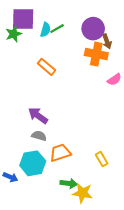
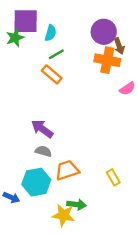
green line: (57, 29) -> (56, 54), moved
yellow star: (83, 193) -> (63, 215), moved

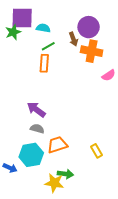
cyan semicircle: (50, 33) -> (43, 28), turned -96
brown arrow: (119, 46) -> (73, 39), moved
orange rectangle: (52, 74) -> (44, 63), turned 54

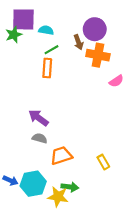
cyan hexagon: (31, 155) -> (33, 184), moved

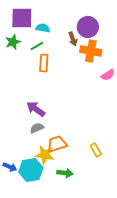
green star: (14, 35) -> (13, 42), moved
green line: (51, 50) -> (37, 46), moved
gray semicircle: (40, 138) -> (37, 128), turned -40
yellow star: (58, 197) -> (45, 155), moved

